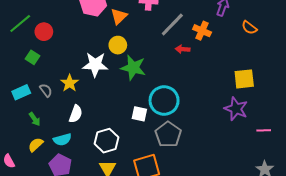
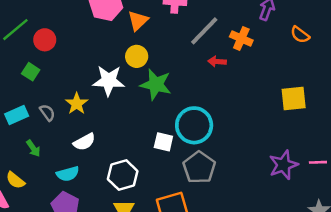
purple star: (236, 109) -> (283, 165), moved, turned 30
white semicircle: (76, 114) -> (84, 142), turned 42
yellow semicircle: (36, 145) -> (15, 180), moved, turned -98

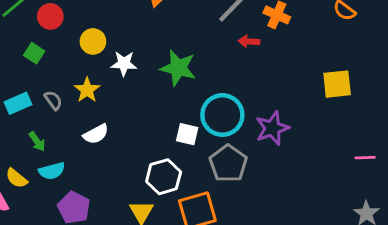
yellow circle: (137, 56) -> (93, 41), moved
white star: (109, 81) -> (124, 63), size x0.7
purple star: (283, 165) -> (272, 128), moved
cyan semicircle: (68, 174) -> (52, 171), moved
white hexagon: (123, 175) -> (164, 177), moved

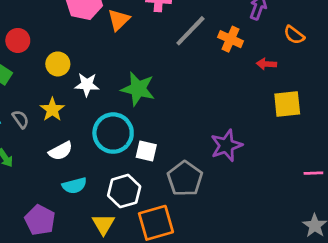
red arrow: (249, 41) -> (266, 64), moved
cyan circle: (222, 115) -> (113, 133), moved
cyan semicircle: (52, 171) -> (74, 186), moved

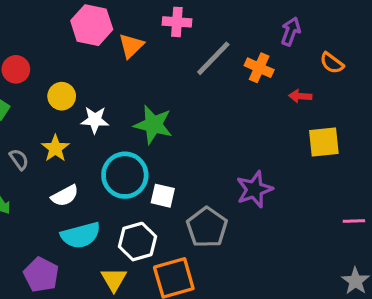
cyan semicircle: (74, 186) -> (81, 235), size x1.4

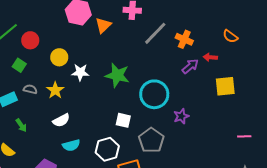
purple arrow: (291, 31) -> (190, 66), moved, turned 30
gray semicircle: (19, 159) -> (30, 89), moved, turned -40
cyan circle: (125, 175) -> (154, 94), moved
purple star: (254, 189) -> (181, 116), size x0.7
cyan semicircle: (81, 235) -> (71, 145), size x0.7

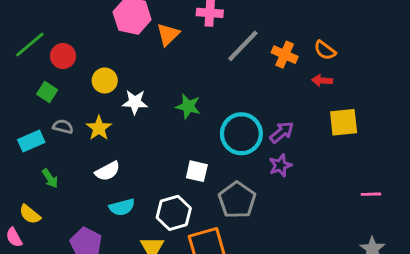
orange semicircle: (230, 36) -> (325, 50), moved
purple arrow: (190, 66) -> (282, 132), moved
green star: (117, 75) -> (188, 106), size x0.7

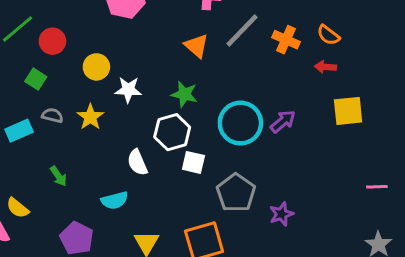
orange triangle: (168, 34) -> (196, 46), moved, turned -35
purple star: (280, 165) -> (281, 214), moved
white semicircle: (108, 171) -> (137, 162), moved, turned 95
green arrow: (50, 178) -> (59, 176), moved
white hexagon: (174, 213) -> (172, 132), moved

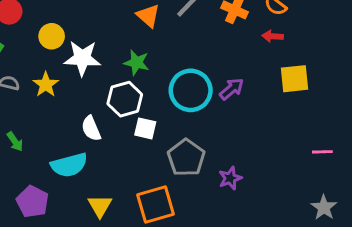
white star: (128, 90) -> (82, 58), size x1.4
cyan semicircle: (115, 200) -> (69, 165), size x1.4

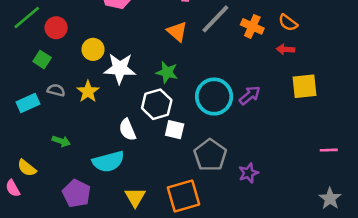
green arrow: (15, 142) -> (61, 141), turned -36

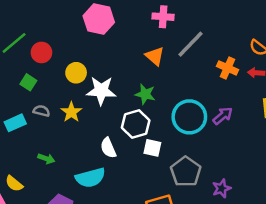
orange cross: (252, 26) -> (227, 68), moved

